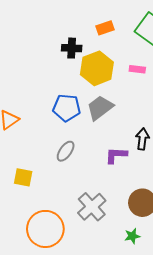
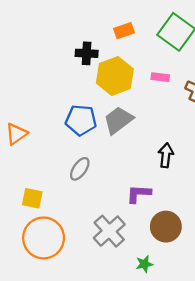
purple L-shape: (116, 155) -> (139, 194), moved
orange circle: (45, 229) -> (44, 238), moved
green star: (132, 236) -> (144, 264), moved

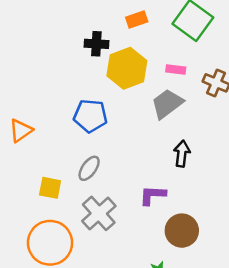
gray trapezoid: (118, 120) -> (167, 104), moved
yellow square: (32, 198) -> (50, 188), moved
gray cross: (109, 231) -> (99, 213), moved

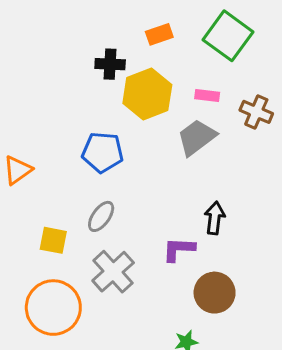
black arrow: (182, 154) -> (215, 218), moved

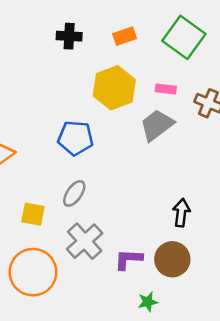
black cross: (110, 64) -> (69, 36), moved
black arrow: (215, 218) -> (181, 213), moved
purple L-shape: (179, 249) -> (128, 259), moved

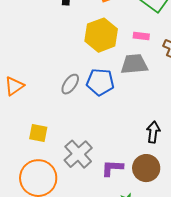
gray trapezoid: (157, 125) -> (134, 64), turned 32
blue pentagon: (76, 138) -> (100, 82), moved
gray ellipse: (74, 193) -> (70, 84), moved

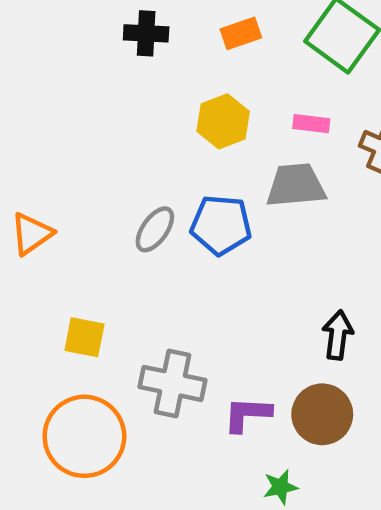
yellow hexagon: (101, 35) -> (223, 121), size x0.7
gray cross: (78, 154) -> (173, 383), turned -36

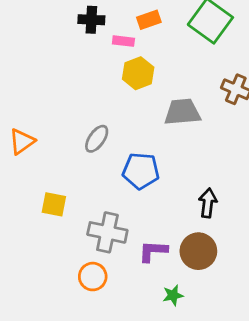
pink rectangle: (311, 124) -> (123, 41), moved
blue pentagon: (221, 225) -> (141, 171), moved
orange circle: (84, 436) -> (93, 277), moved, size x0.6

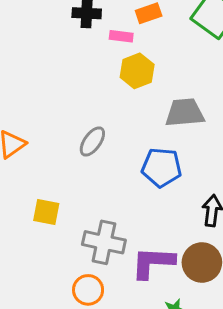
blue pentagon: (141, 171) -> (162, 167), moved
purple L-shape: (153, 251) -> (153, 263), size x1.4

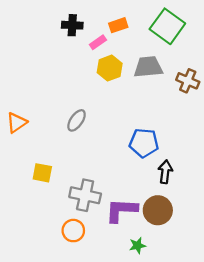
pink rectangle: (121, 36) -> (98, 42), turned -42
gray trapezoid: (185, 113) -> (148, 67), moved
blue pentagon: (162, 167) -> (144, 143), moved

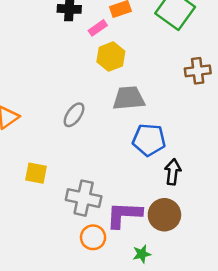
gray trapezoid: (148, 67) -> (129, 98), moved
brown cross: (188, 81) -> (198, 71), turned -30
orange circle: (73, 231) -> (93, 237), moved

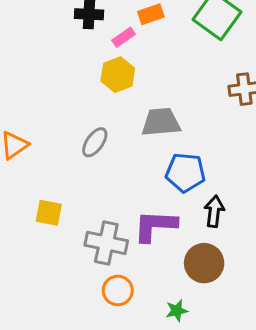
yellow hexagon: (111, 57) -> (118, 75), moved
purple L-shape: (124, 215) -> (155, 226), moved

